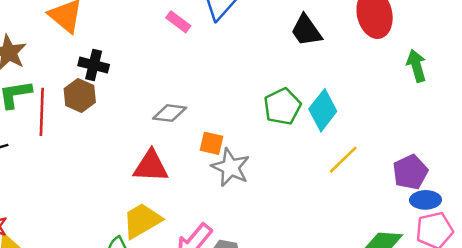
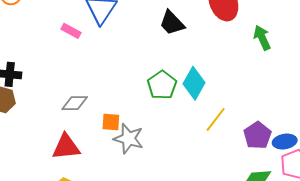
purple pentagon: (410, 172) -> (257, 135), moved

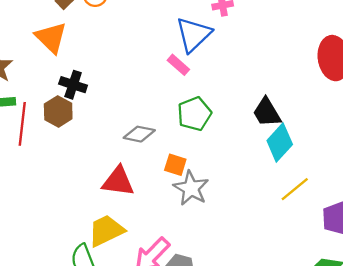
black trapezoid: (172, 23) -> (267, 112), moved
pink rectangle: (71, 31) -> (178, 65), moved
green pentagon: (162, 85) -> (194, 114), moved

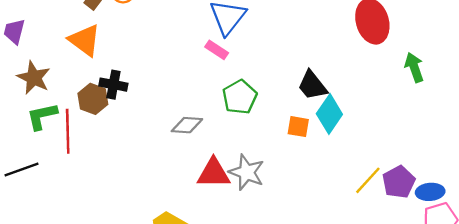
brown hexagon: (58, 111) -> (93, 99), moved
orange square: (175, 165) -> (298, 127), moved
red triangle: (118, 181) -> (214, 173), moved
yellow line: (295, 189) -> (368, 180), moved

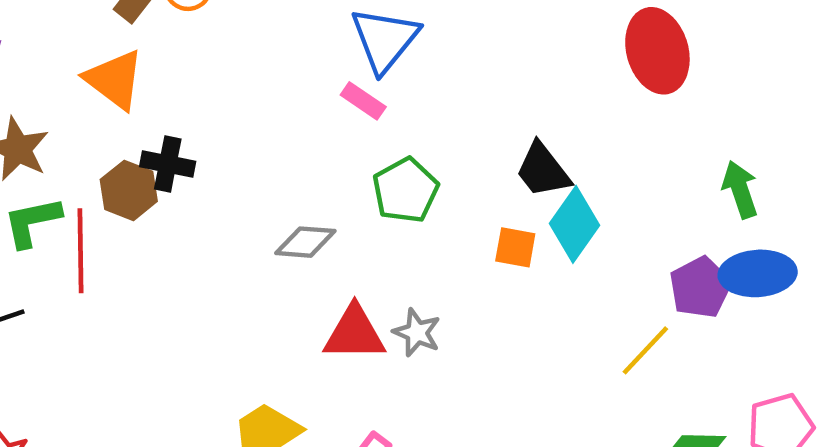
green arrow: (414, 67) -> (740, 190), moved
gray star: (247, 172) -> (417, 333), size x0.7
purple pentagon: (399, 182) -> (700, 287), moved
blue ellipse: (430, 192) -> (758, 273), moved, size x1.4

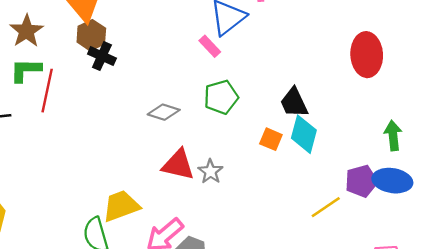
brown hexagon: (129, 190) -> (91, 35), moved
cyan diamond: (574, 224) -> (304, 134), turned -33

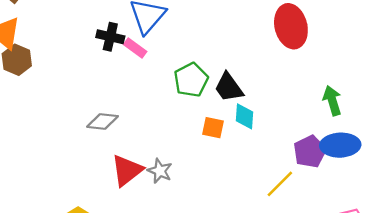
black cross: (102, 56) -> (110, 37), moved
green pentagon: (221, 97) -> (191, 80), moved
cyan diamond: (304, 134) -> (245, 116), size x0.7
red triangle: (178, 165) -> (127, 170), turned -40

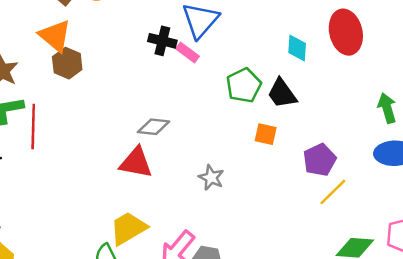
cyan diamond: (245, 116) -> (297, 48), moved
purple pentagon: (310, 152) -> (320, 160), moved
red triangle: (127, 170) -> (136, 163), moved, turned 48

